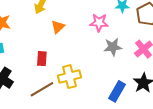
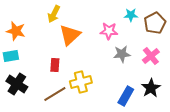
orange triangle: (58, 27) -> (70, 35), size x1.6

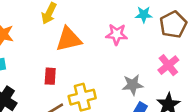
orange triangle: (70, 35) -> (69, 39), turned 30
gray star: (122, 54) -> (133, 85), moved

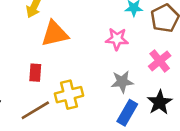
pink star: (117, 34) -> (117, 39), moved

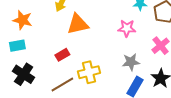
red rectangle: (35, 73) -> (62, 55), turned 56

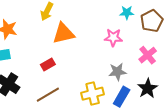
yellow cross: (89, 72) -> (93, 94), moved

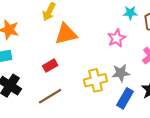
pink star: (113, 37) -> (117, 38), turned -30
yellow cross: (93, 94) -> (95, 80), moved

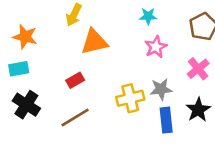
cyan star: (130, 13) -> (148, 16), moved
blue rectangle: (125, 98) -> (166, 120), turned -36

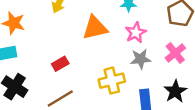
orange triangle: (94, 42) -> (95, 28), moved
gray star: (161, 89) -> (141, 59), moved

